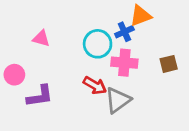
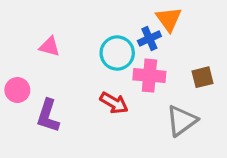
orange triangle: (141, 16) -> (169, 19), turned -45
purple L-shape: (40, 96) -> (48, 116), turned 116
gray triangle: (118, 100) -> (182, 121), moved

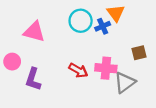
pink triangle: (50, 47) -> (34, 32), size x1.5
cyan circle: (117, 53) -> (81, 21), moved
pink cross: (149, 76) -> (106, 68), moved

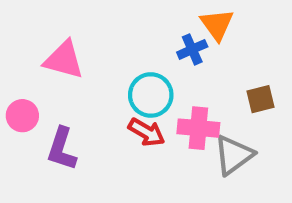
cyan circle: (81, 21) -> (151, 95), moved

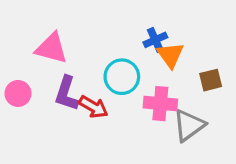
orange triangle: (217, 25) -> (170, 55), moved
red arrow: (147, 132) -> (93, 107), moved
purple L-shape: (62, 149) -> (67, 93), moved

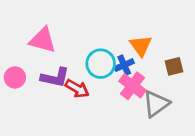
blue cross: (155, 40) -> (124, 65), moved
purple L-shape: (67, 93) -> (55, 77), turned -96
pink cross: (160, 104) -> (132, 86), turned 32

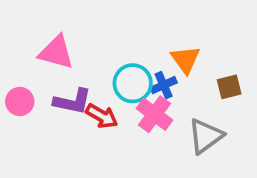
pink cross: (132, 86) -> (155, 114), moved

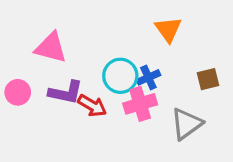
orange triangle: (185, 60) -> (168, 29), moved
pink cross: (155, 114) -> (140, 104), turned 36

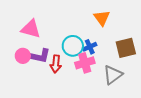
brown square: (208, 79) -> (126, 48), size x1.5
pink circle: (18, 92) -> (23, 56), moved
red arrow: (92, 106) -> (56, 64), turned 66

